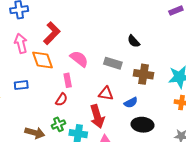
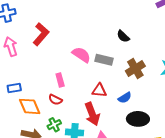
pink semicircle: (79, 59) -> (81, 55), moved
orange diamond: (42, 60) -> (30, 106), moved
brown cross: (143, 74) -> (135, 69), turned -36
red semicircle: (61, 100) -> (55, 100), turned 88

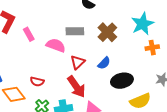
pink semicircle: (81, 55) -> (56, 45), moved
pink rectangle: (60, 80) -> (29, 34), moved
red triangle: (99, 90) -> (78, 62), turned -35

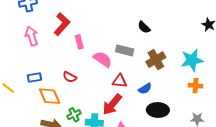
red triangle: (78, 62) -> (120, 81), turned 35
red semicircle: (37, 82) -> (70, 77), moved
red arrow: (76, 87) -> (112, 104), turned 60

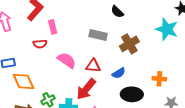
pink semicircle: (103, 59) -> (67, 60), moved
cyan star: (192, 60) -> (167, 29), moved, turned 30
red semicircle: (70, 77) -> (40, 44), moved, turned -32
orange cross: (195, 86) -> (159, 79), moved

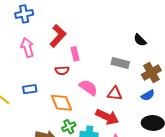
blue semicircle: (119, 73) -> (148, 95), moved
orange diamond: (24, 81) -> (61, 103), moved
red arrow: (86, 89) -> (107, 117), turned -105

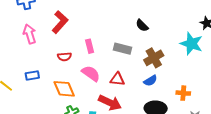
pink rectangle: (75, 54) -> (90, 46), moved

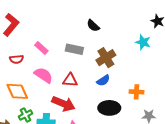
cyan star: (191, 44) -> (143, 42), size x0.7
pink rectangle: (90, 46) -> (41, 48), turned -32

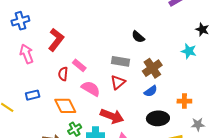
pink rectangle: (41, 48) -> (79, 65), moved
red semicircle: (17, 59) -> (63, 74), turned 104
red triangle: (70, 80) -> (118, 82), moved, turned -42

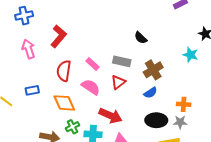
pink rectangle: (79, 65) -> (92, 64), moved
red semicircle: (63, 74) -> (64, 71), size x1.5
gray star: (198, 124) -> (180, 122), moved

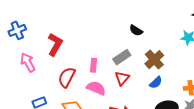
gray rectangle: (122, 61) -> (122, 57), turned -36
pink rectangle: (92, 64) -> (94, 65), turned 64
red semicircle: (64, 71) -> (67, 77), turned 30

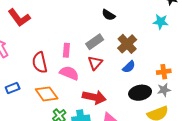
red L-shape: (55, 44) -> (19, 18), moved, turned 115
red semicircle: (67, 77) -> (40, 63), turned -40

